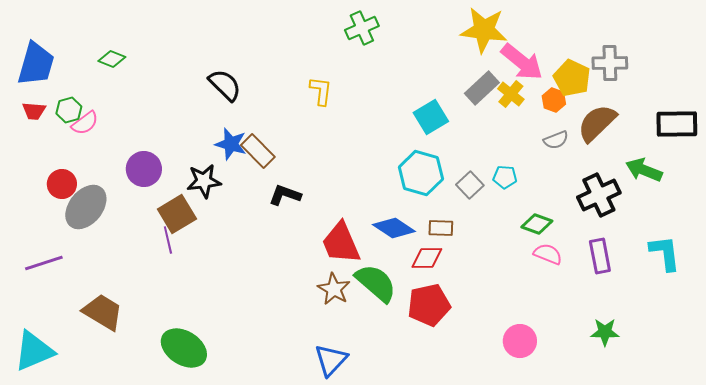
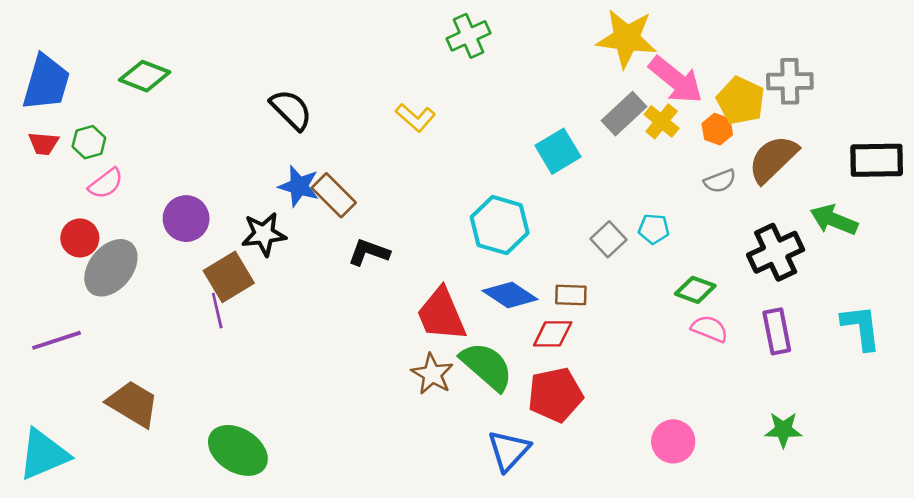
green diamond: (112, 59) -> (145, 76), size x1.4
yellow L-shape: (321, 91) -> (415, 117), turned 124
pink semicircle: (85, 123) -> (106, 184), moved
cyan hexagon: (421, 173) -> (500, 225), moved
blue triangle: (331, 360) -> (509, 450), moved

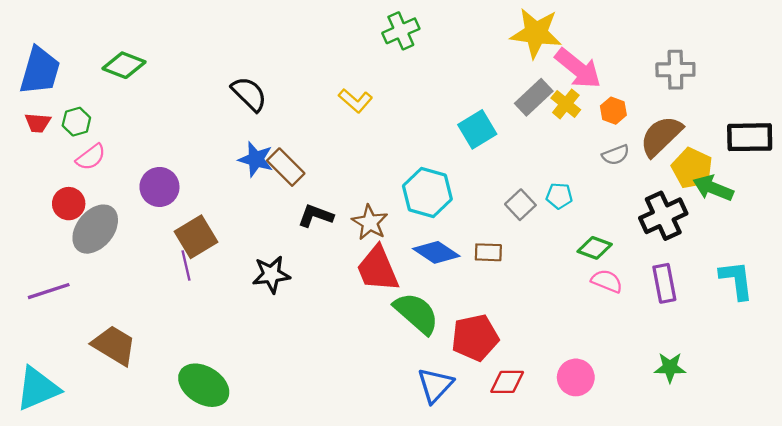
yellow pentagon: (741, 101) -> (692, 168), moved
black star: (264, 234) -> (271, 274), moved
red diamond: (553, 334) -> (507, 382), moved
brown star: (432, 374) -> (370, 222), moved

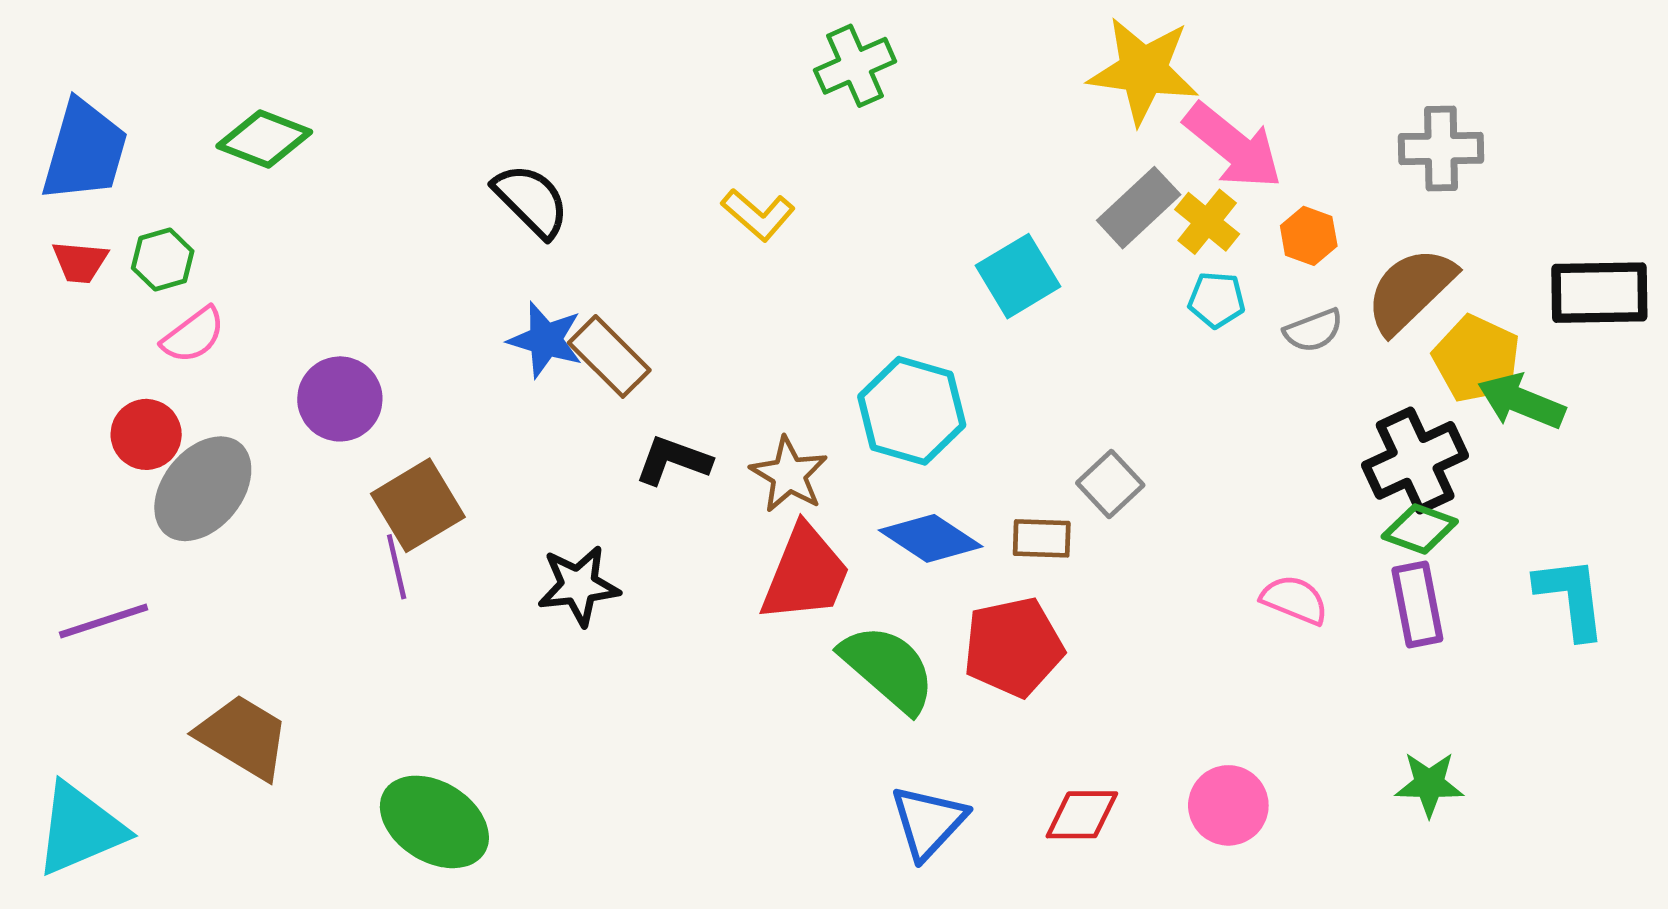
cyan pentagon: (559, 196) -> (1217, 300), moved
gray square: (520, 205) -> (1110, 484), moved
green diamond: (595, 248) -> (1420, 529), moved
red trapezoid: (378, 269) -> (805, 574), turned -135
red pentagon: (475, 338) -> (1013, 647), moved

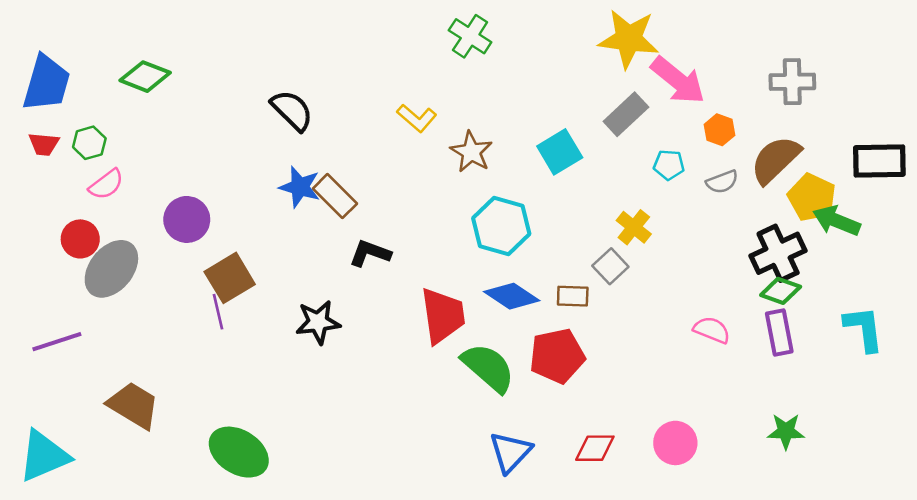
green cross: (855, 66) -> (470, 36), turned -33
yellow cross: (1207, 222) -> (634, 227), moved
brown star: (789, 475) -> (471, 152), moved
red trapezoid: (805, 574) -> (443, 316), turned -30

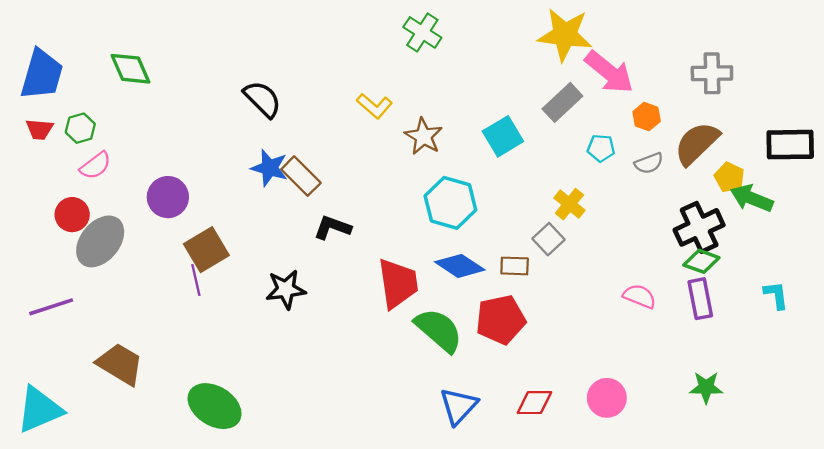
green diamond: (145, 77) -> (131, 69), turned 45
yellow pentagon: (812, 197) -> (729, 177), size x0.7
cyan L-shape: (864, 329) -> (776, 295), size x0.7

